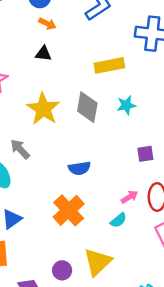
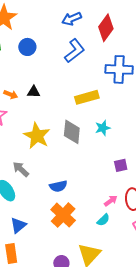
orange arrow: (47, 24) -> (11, 94), moved
blue semicircle: (79, 168) -> (58, 186), moved

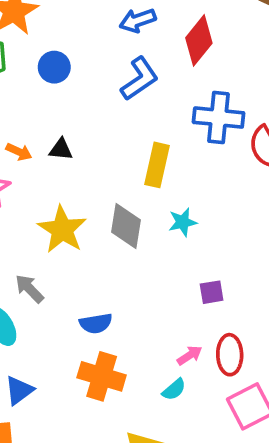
yellow rectangle: (87, 97) -> (157, 165), turned -65
orange cross: (63, 215) -> (102, 376), turned -30

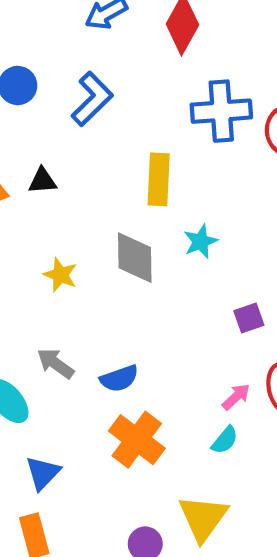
blue L-shape: (140, 79) -> (92, 99), moved
yellow star: (62, 230) -> (60, 275), size x0.6
gray arrow: (29, 289) -> (56, 363), moved
orange cross: (102, 376) -> (137, 440), turned 30

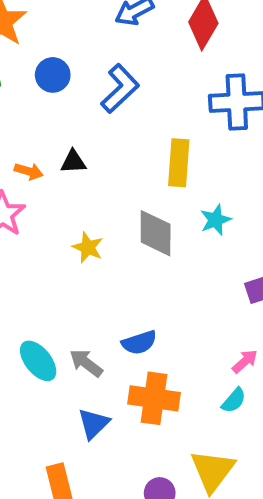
gray arrow: (56, 363) -> (86, 363), moved
orange cross: (137, 440) -> (154, 398), turned -30
blue triangle: (43, 473) -> (94, 424), moved

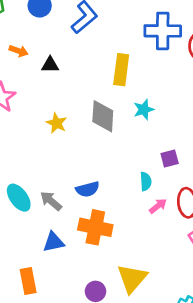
orange arrow: (29, 171) -> (19, 51), moved
cyan semicircle: (234, 400) -> (146, 181), moved, turned -48
blue triangle: (94, 424) -> (54, 242), turned 30

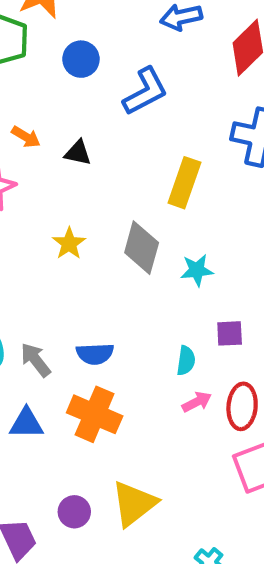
orange arrow: (19, 51) -> (26, 137), moved
cyan star: (144, 110) -> (197, 270), moved

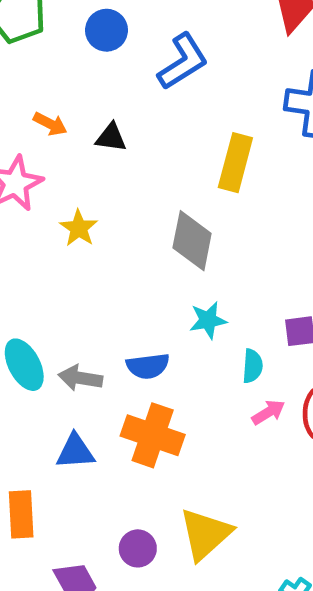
yellow star: (69, 243) -> (79, 228), moved
cyan star: (197, 270) -> (208, 320), moved
gray arrow: (36, 360) -> (80, 378), turned -39

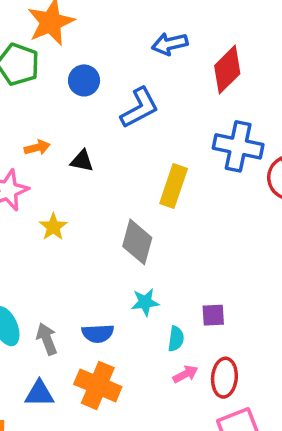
orange arrow: (50, 124) -> (37, 148), turned -45
gray arrow: (80, 378) -> (47, 339), turned 56

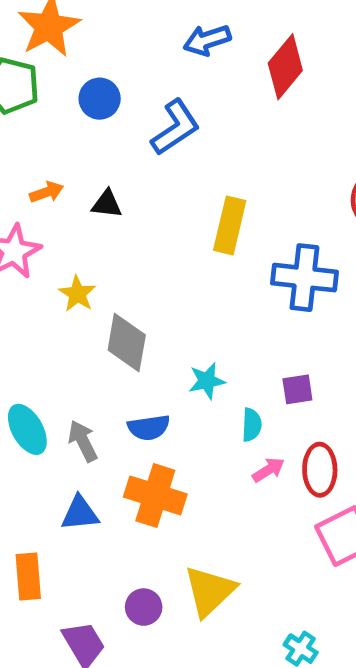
blue cross: (238, 146) -> (304, 278), moved
gray diamond: (137, 242) -> (127, 343), moved

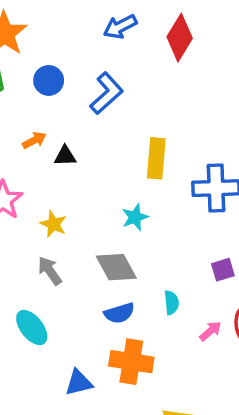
orange arrow: (47, 192) -> (34, 140), moved
gray diamond: (127, 343) -> (116, 267), moved, turned -30
cyan star: (207, 381) -> (135, 217), moved
cyan semicircle: (252, 425) -> (171, 303), moved
gray arrow: (83, 441) -> (50, 271), moved

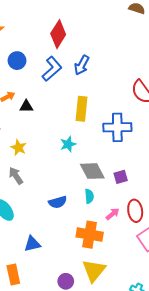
blue arrow: (120, 27) -> (82, 65), moved, turned -36
red diamond: (180, 38) -> (58, 34), moved
gray diamond: (116, 267) -> (92, 171), moved
orange cross: (131, 362) -> (90, 235), moved

